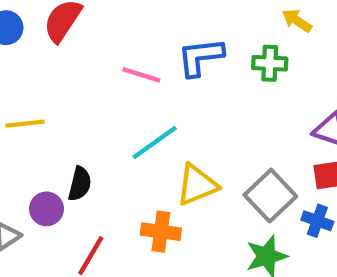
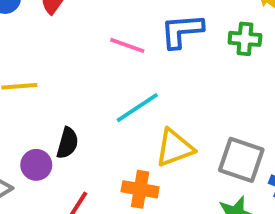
gray square: (270, 196) -> (241, 160), turned -30

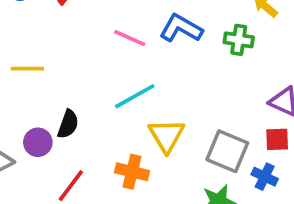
blue L-shape: (182, 31) -> (181, 28), turned 30
yellow triangle: (174, 148) -> (167, 136), turned -45

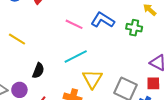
yellow line: (27, 69) -> (17, 39), turned 30
purple circle: (38, 142) -> (19, 90), moved

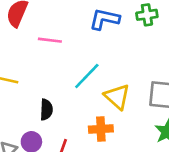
pink line: (74, 24) -> (50, 40), moved

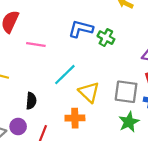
green cross: (147, 15) -> (106, 38), moved, turned 35

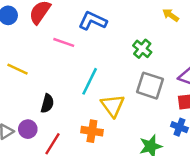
blue L-shape: (81, 29) -> (93, 21), moved
cyan line: (65, 75) -> (90, 81), turned -30
gray square: (126, 92) -> (150, 86), moved

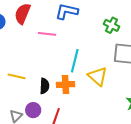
yellow line: (18, 69) -> (17, 76), moved
orange cross: (92, 131) -> (65, 85), moved

